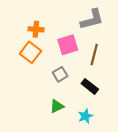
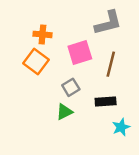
black rectangle: (90, 86) -> (106, 101), turned -42
green triangle: (57, 106) -> (64, 112), moved
cyan star: (85, 116) -> (121, 127), moved

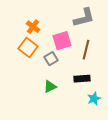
orange cross: (42, 34) -> (33, 27), turned 32
gray square: (71, 87) -> (51, 59), moved

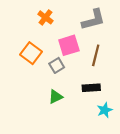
orange cross: (33, 27) -> (45, 17), moved

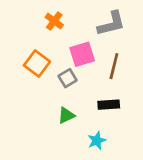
cyan star: (105, 110) -> (97, 141), moved

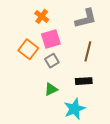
pink square: (82, 54) -> (51, 39), moved
cyan star: (97, 141) -> (74, 109), size x1.5

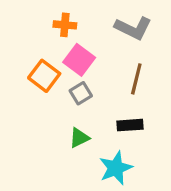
orange cross: (42, 16) -> (65, 25), turned -32
gray L-shape: (86, 18) -> (133, 28), turned 40
pink square: (51, 39) -> (79, 60), turned -36

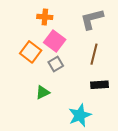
gray L-shape: (133, 28) -> (92, 19), turned 140
black rectangle: (130, 125) -> (99, 85), moved
green triangle: (79, 138) -> (43, 92), moved

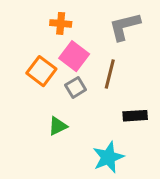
brown line: (94, 54) -> (110, 74), moved

